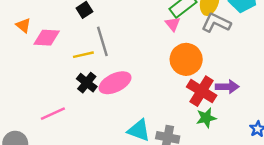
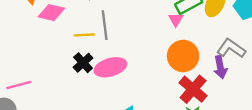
gray L-shape: (216, 23) -> (231, 48), moved
purple arrow: (227, 87) -> (220, 67), moved, turned 70
pink line: (53, 114) -> (19, 85), moved

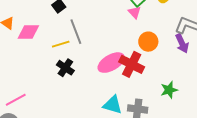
orange circle: (183, 56) -> (148, 42), size x0.7
pink ellipse: (110, 67) -> (111, 63), moved
red cross: (193, 89) -> (132, 64), moved

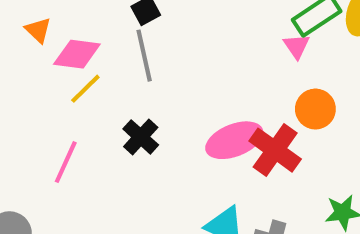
gray line: (76, 32) -> (144, 56), moved
yellow line: (61, 44) -> (85, 89), moved, turned -36
pink line: (16, 100) -> (66, 162), moved, turned -45

